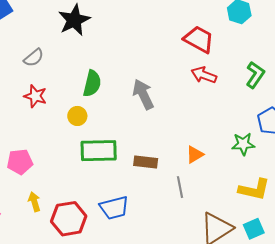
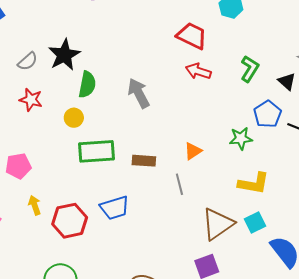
black star: (74, 20) -> (64, 55), moved

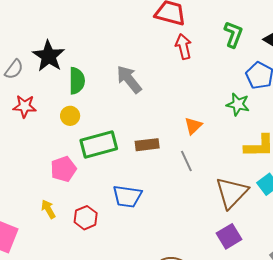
red arrow: (198, 71) -> (183, 46), turned 70
green star: (241, 138) -> (238, 104), turned 30
pink pentagon: (18, 166) -> (63, 169), moved
blue trapezoid: (115, 208) -> (127, 196), turned 36
red hexagon: (70, 221) -> (86, 218), size x0.7

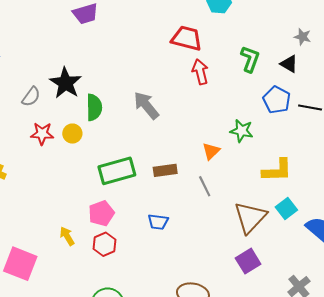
green star: (238, 104) -> (242, 131), moved
yellow circle: (70, 116) -> (72, 134), moved
pink pentagon: (63, 169) -> (101, 213), moved
blue trapezoid: (127, 196) -> (158, 222), moved, size x0.7

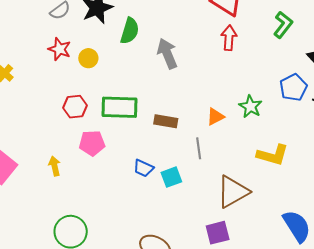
green L-shape: (250, 59) -> (283, 25), moved
green semicircle: (94, 107) -> (130, 31), moved
cyan square: (286, 209) -> (171, 177), moved
yellow arrow: (67, 236) -> (55, 166), moved
red hexagon: (105, 244) -> (75, 107), moved

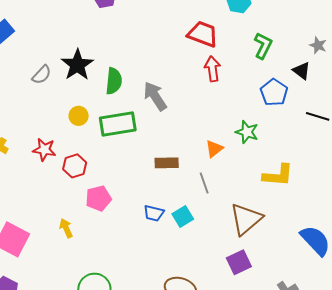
red star: (60, 49) -> (44, 150), moved
blue pentagon: (293, 88) -> (274, 92), moved
green rectangle: (119, 107) -> (118, 124), moved

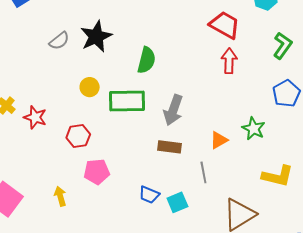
green semicircle: (114, 81) -> (146, 60), moved
gray arrow: (155, 96) -> (173, 110), moved, turned -136
red star: (44, 150) -> (35, 117), moved

